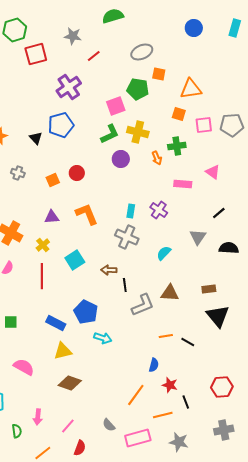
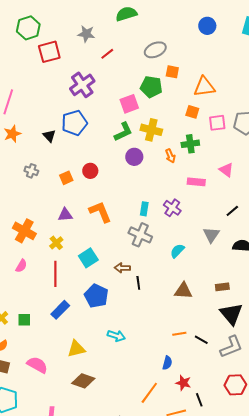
gray L-shape: (143, 305) -> (231, 347), moved
blue pentagon: (86, 312) -> (96, 296), moved
blue rectangle: (56, 323) -> (60, 310), moved, turned -72

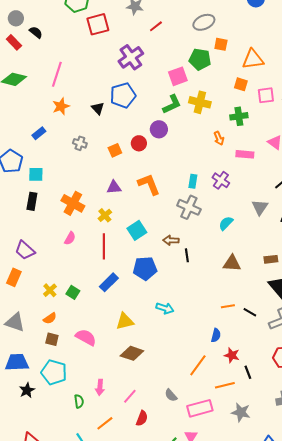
orange arrow: (170, 156) -> (219, 138), moved
purple circle: (134, 157) -> (159, 129), moved
blue pentagon: (96, 296) -> (145, 268), turned -30
green square: (24, 320) -> (73, 292), turned 32

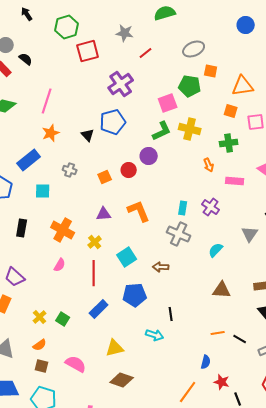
blue rectangle: (39, 133) -> (29, 160), size x1.6
cyan square: (36, 174) -> (43, 191), moved
black line: (187, 255) -> (171, 314), moved

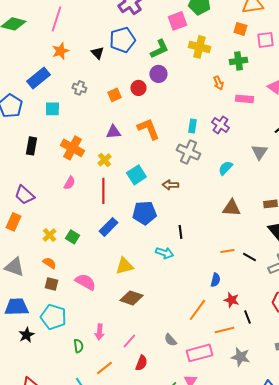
green L-shape: (162, 131) -> (159, 49), moved
orange semicircle: (40, 345) -> (49, 263), turned -112

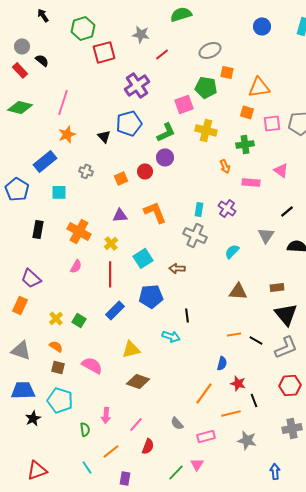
pink rectangle: (199, 353) -> (206, 436), size x0.7

